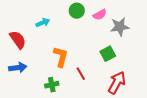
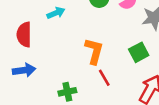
red semicircle: (18, 40) -> (24, 35), turned -144
orange L-shape: (61, 57) -> (94, 51), moved

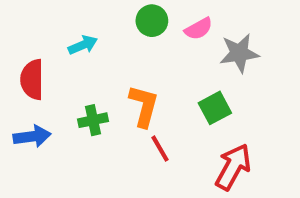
green cross: (67, 92) -> (93, 120), moved

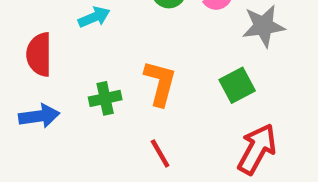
red line: (160, 149) -> (160, 153), moved

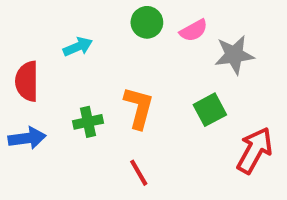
red arrow: (257, 149) -> (255, 150), moved

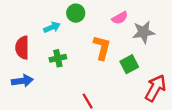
green circle: (147, 22) -> (76, 13), moved
orange L-shape: (139, 108) -> (102, 48), moved
green cross: (88, 122) -> (58, 58), moved

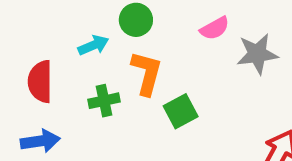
orange L-shape: (102, 48) -> (147, 73), moved
green square: (129, 64) -> (181, 111), moved

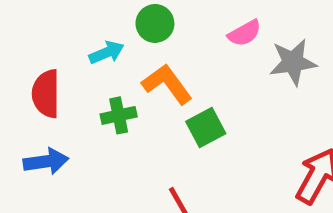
orange L-shape: (147, 73) -> (167, 84), turned -51

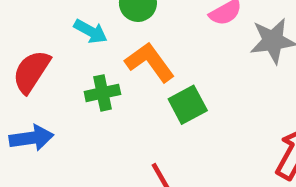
cyan arrow: (107, 53) -> (91, 31), turned 52
red semicircle: (46, 94) -> (31, 72), turned 33

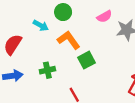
green cross: (102, 93) -> (47, 70), moved

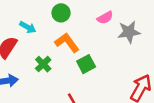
cyan arrow: (41, 25) -> (28, 27), moved
green cross: (47, 70) -> (43, 64), moved, turned -32

